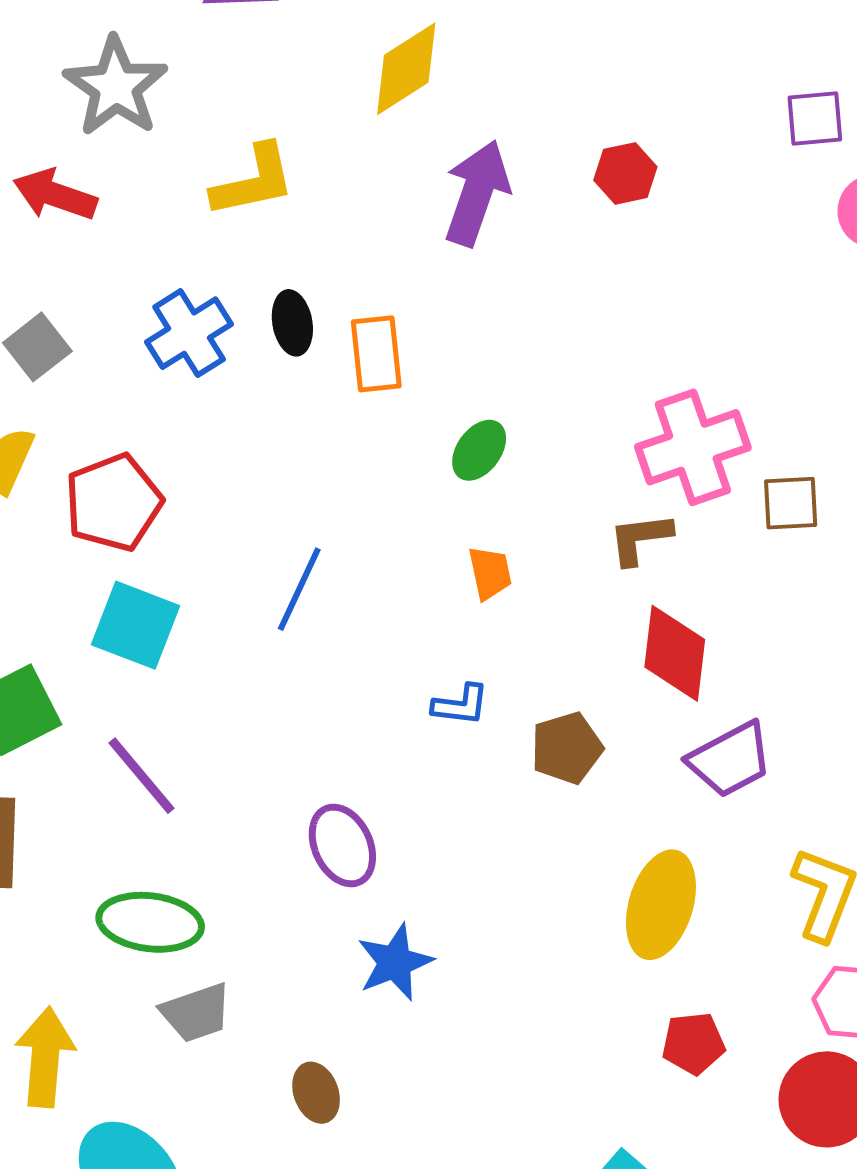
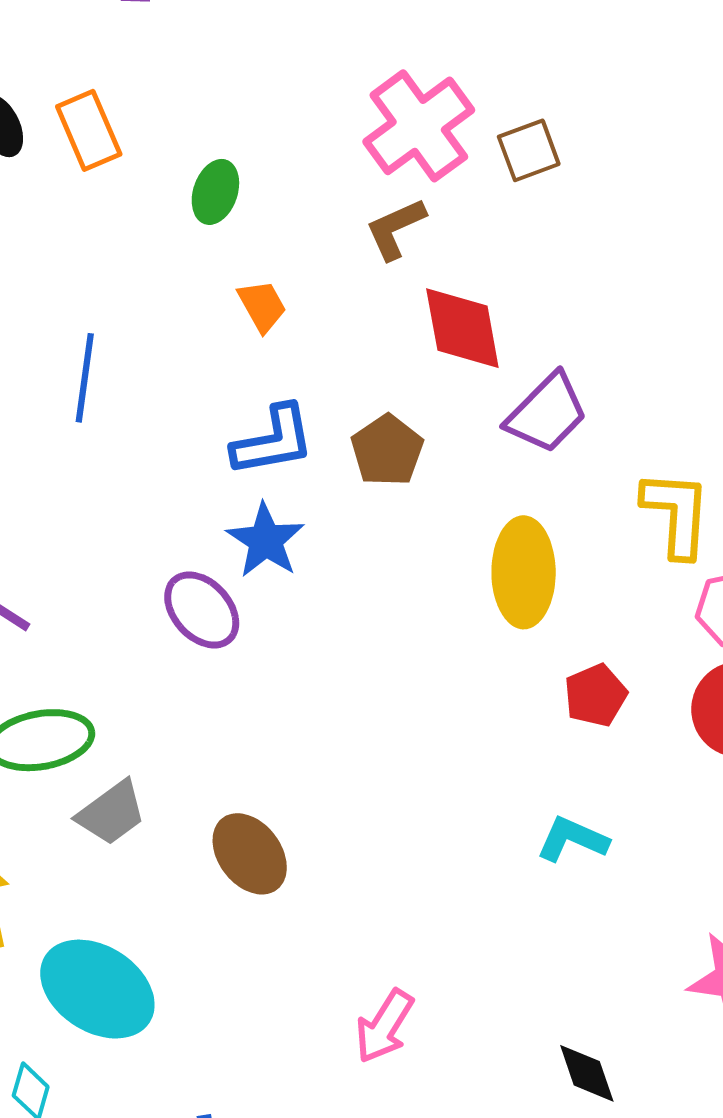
blue L-shape: (461, 705) -> (273, 441), size x1.5
blue star: (395, 962) -> (266, 540), moved
brown ellipse: (316, 1093) -> (250, 854), size x1.4

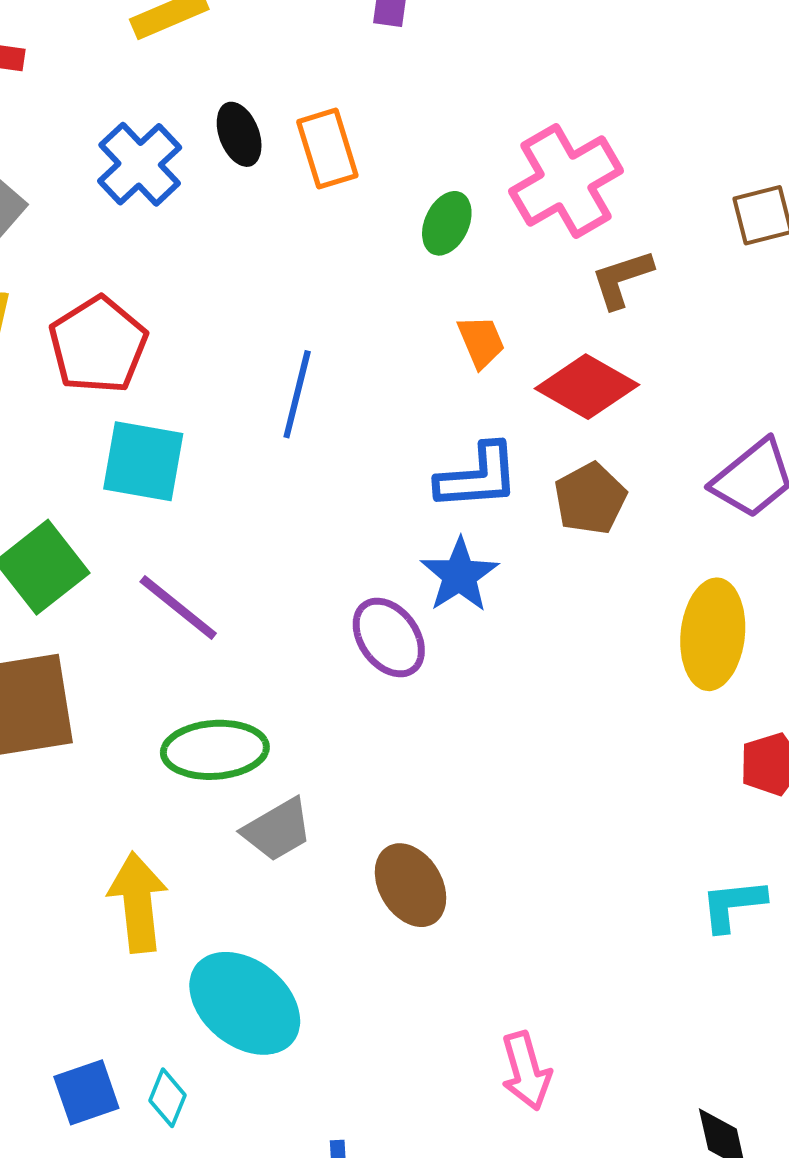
pink cross: (419, 126) -> (566, 181), moved
red diamond: (462, 328) -> (587, 387), moved, turned -56
cyan L-shape: (572, 839) -> (733, 905), turned -36
pink arrow: (384, 1026) -> (526, 1071), turned -54

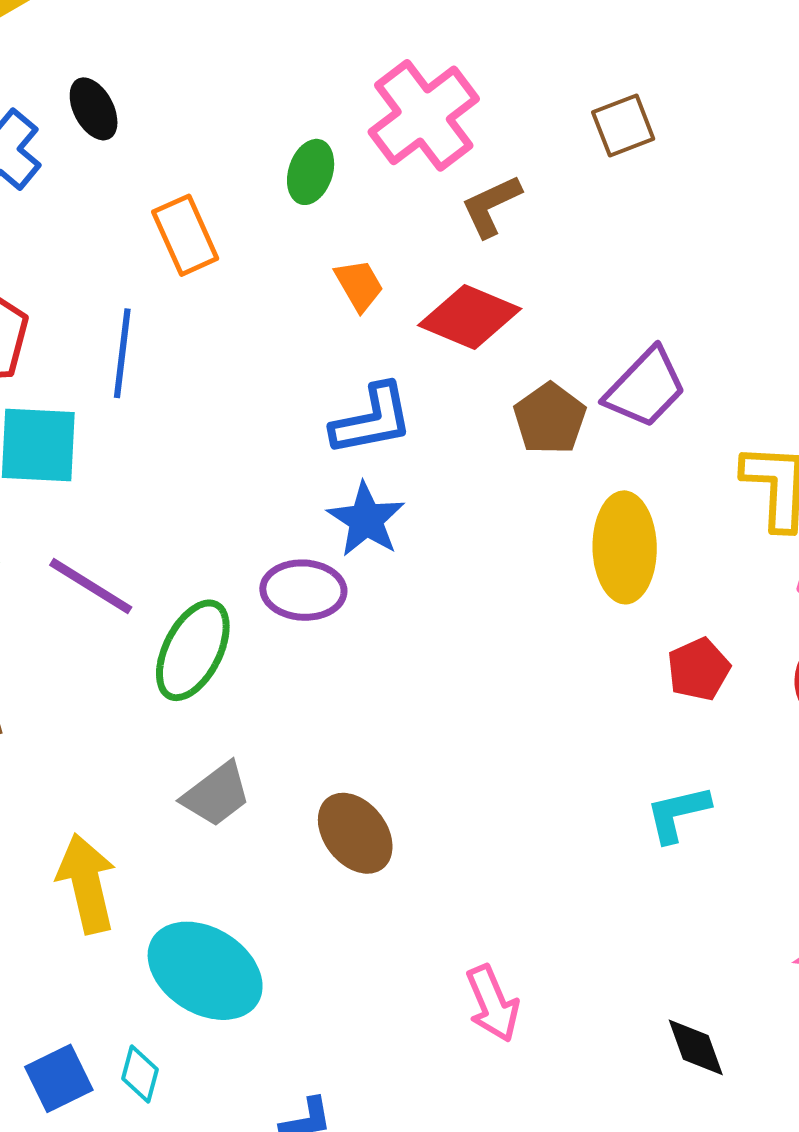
orange rectangle: (327, 149) -> (185, 235), moved
blue line: (297, 394) -> (122, 353), moved
brown pentagon: (590, 499) -> (550, 419), moved
purple ellipse: (389, 638) -> (303, 590), turned -44
green ellipse: (215, 750) -> (193, 650), moved, turned -52

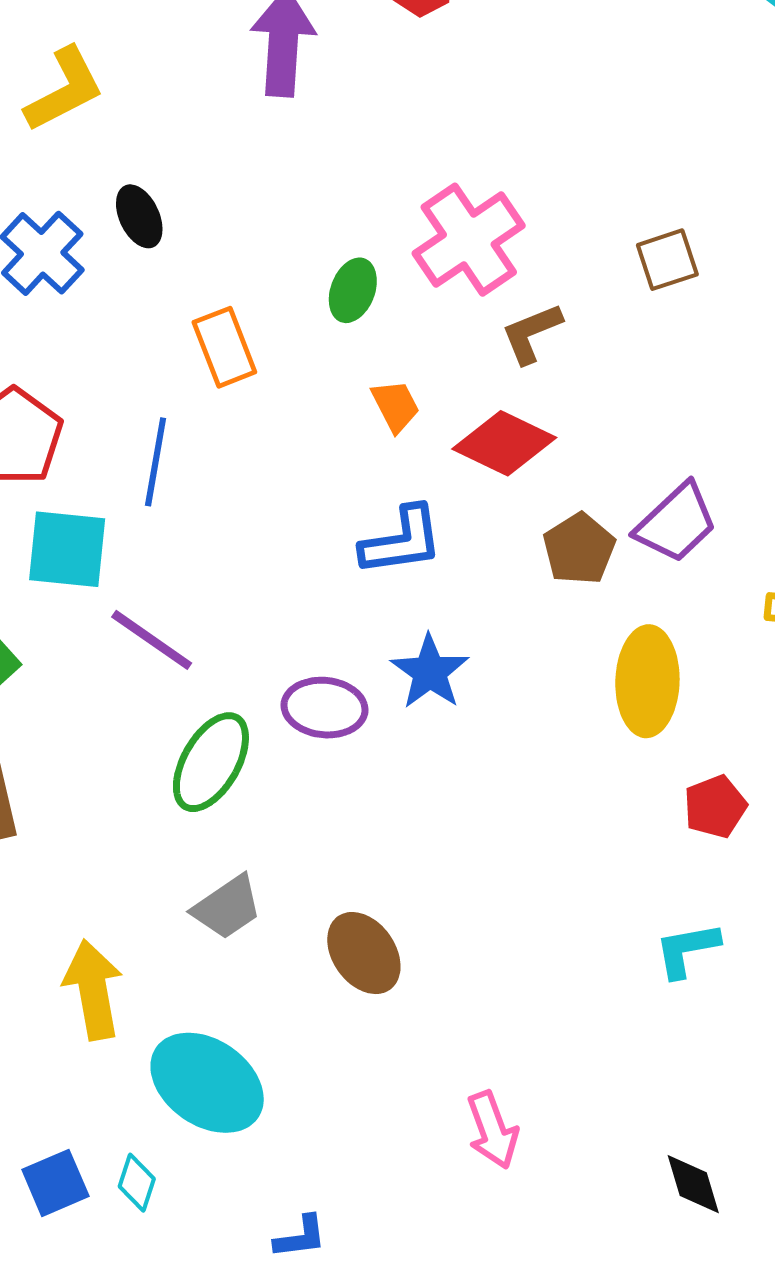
blue star: (366, 520) -> (430, 672), moved
purple line: (91, 586) -> (152, 640), moved

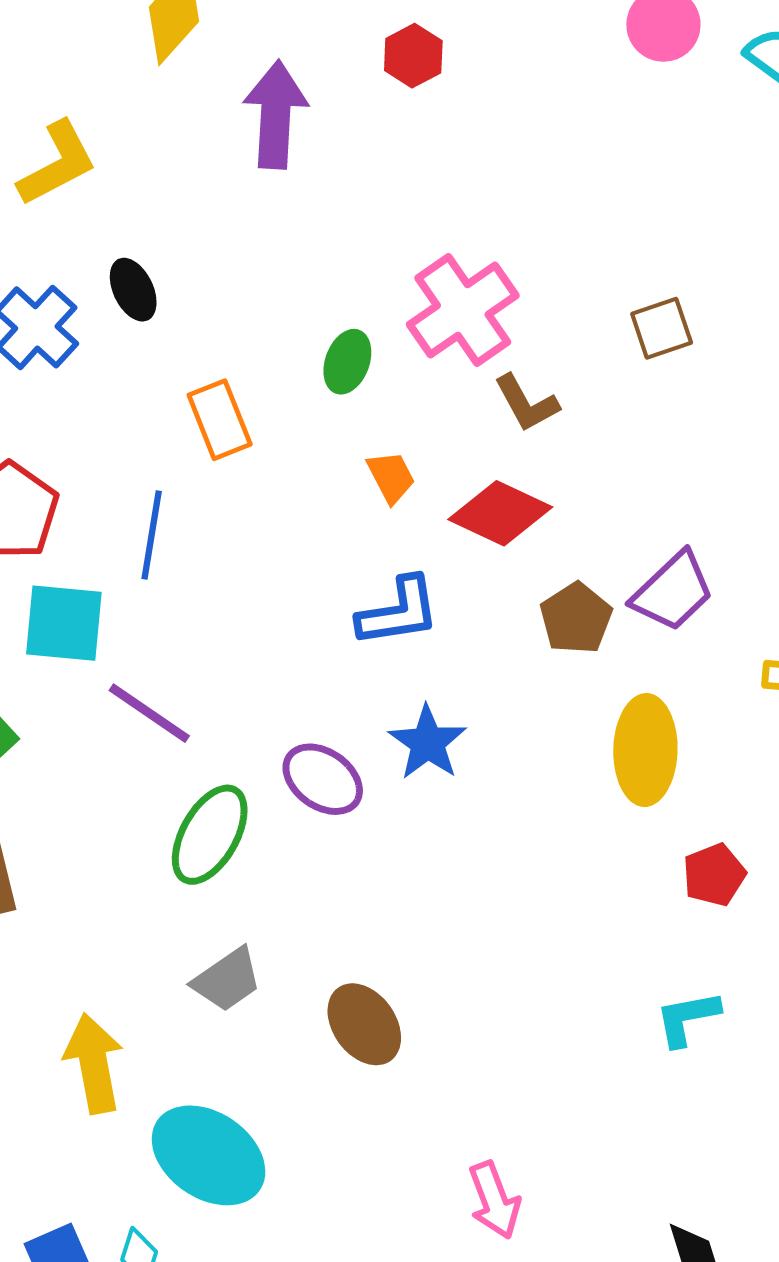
brown L-shape: (531, 333) -> (526, 403), turned -96
purple ellipse: (325, 708) -> (323, 779), turned 30

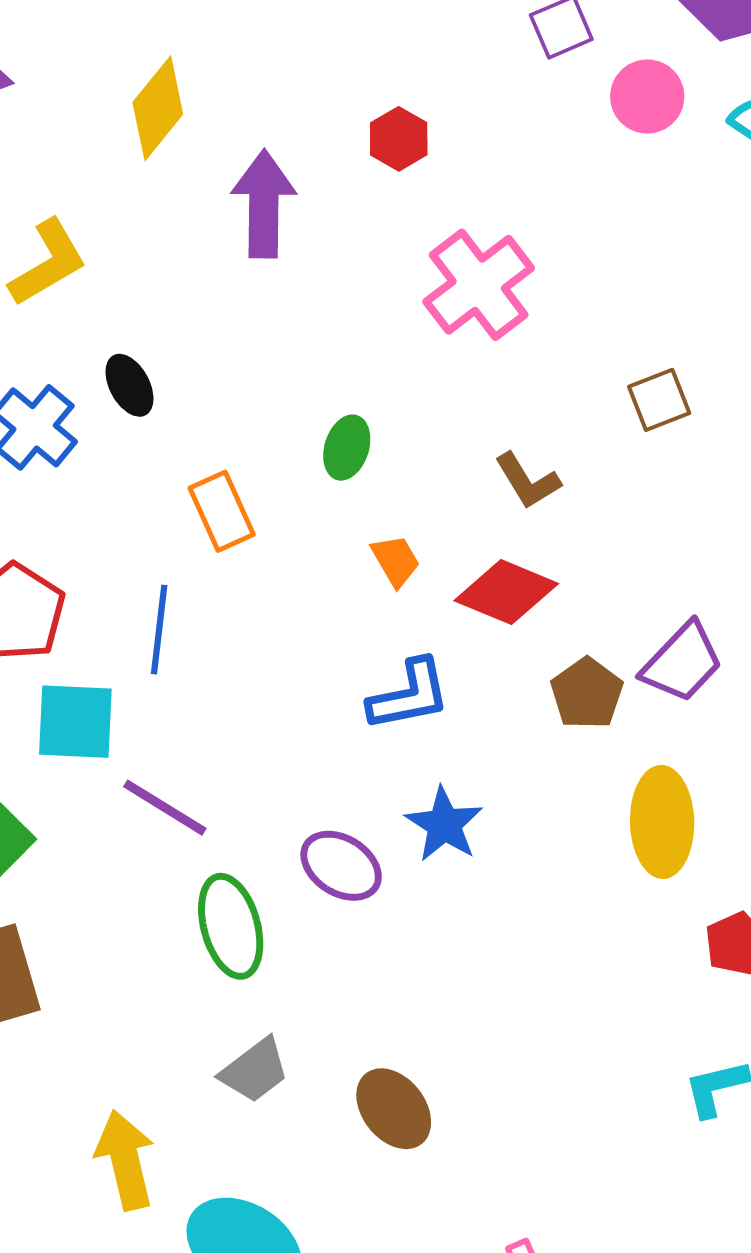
pink cross: (463, 310) -> (479, 285), moved
green ellipse: (210, 835) -> (231, 926), turned -42

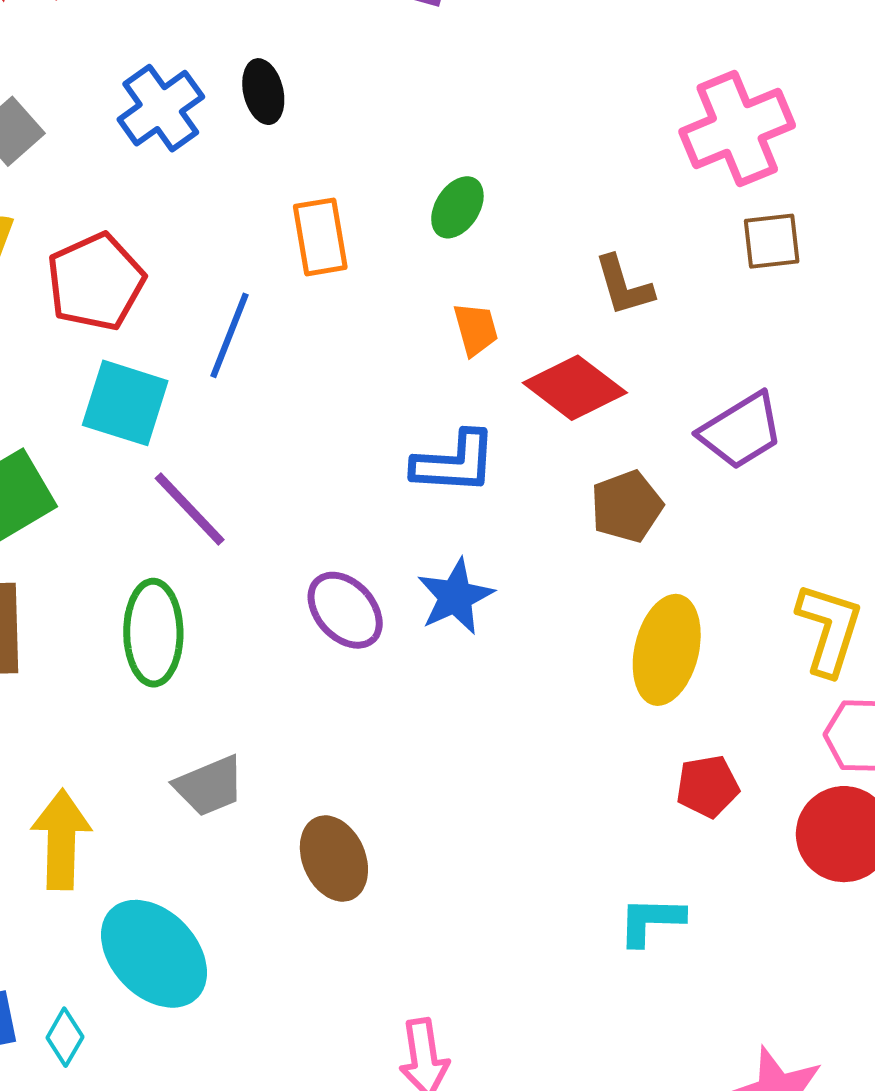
pink cross: (479, 285) -> (737, 128), moved
purple trapezoid: (682, 662) -> (741, 431), moved
green ellipse: (231, 926) -> (153, 633), moved

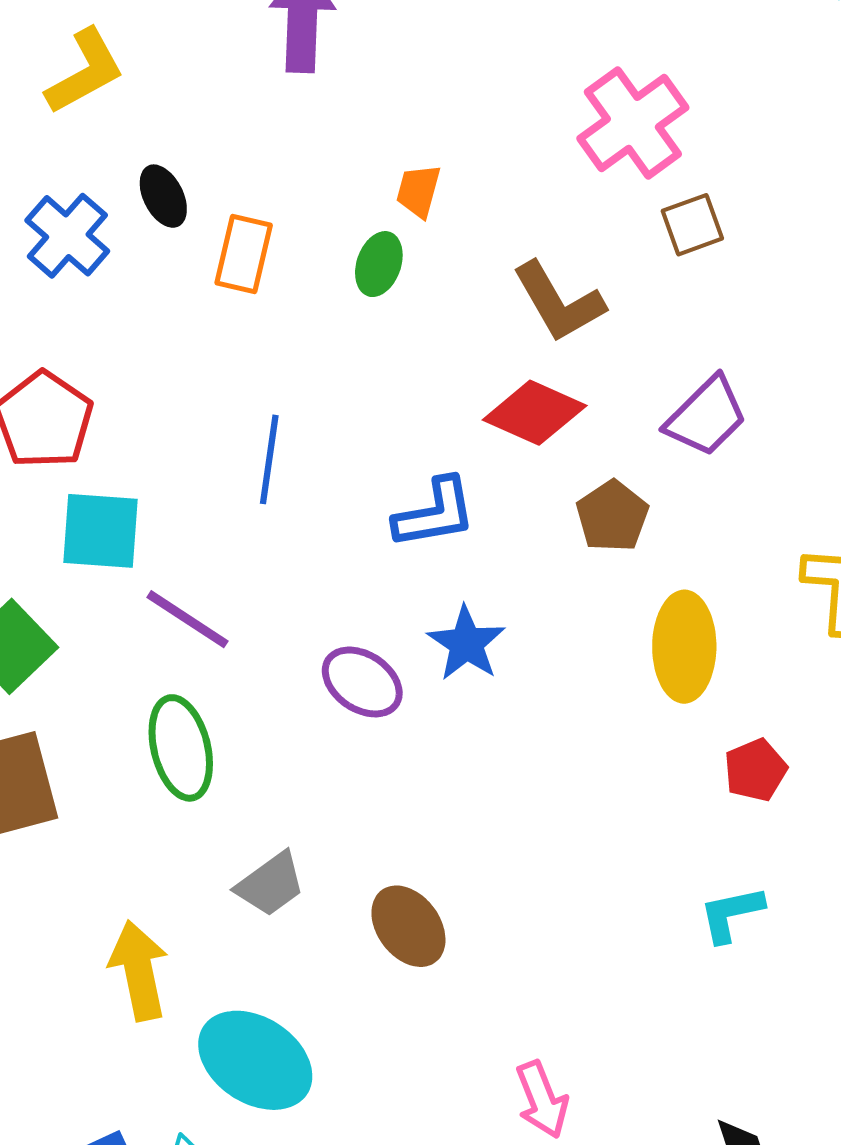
orange rectangle: (320, 237) -> (244, 254), moved, turned 36
brown L-shape: (624, 286) -> (559, 302), size x1.4
orange trapezoid: (476, 329) -> (418, 191), moved, turned -136
blue line: (229, 335) -> (269, 459), moved

